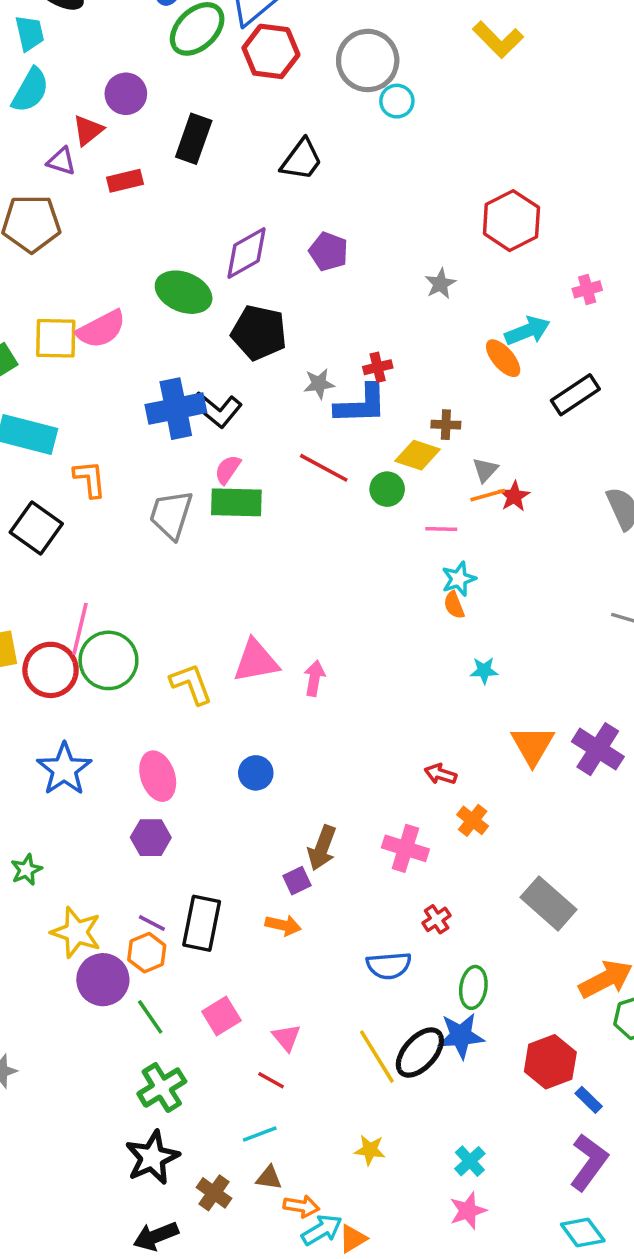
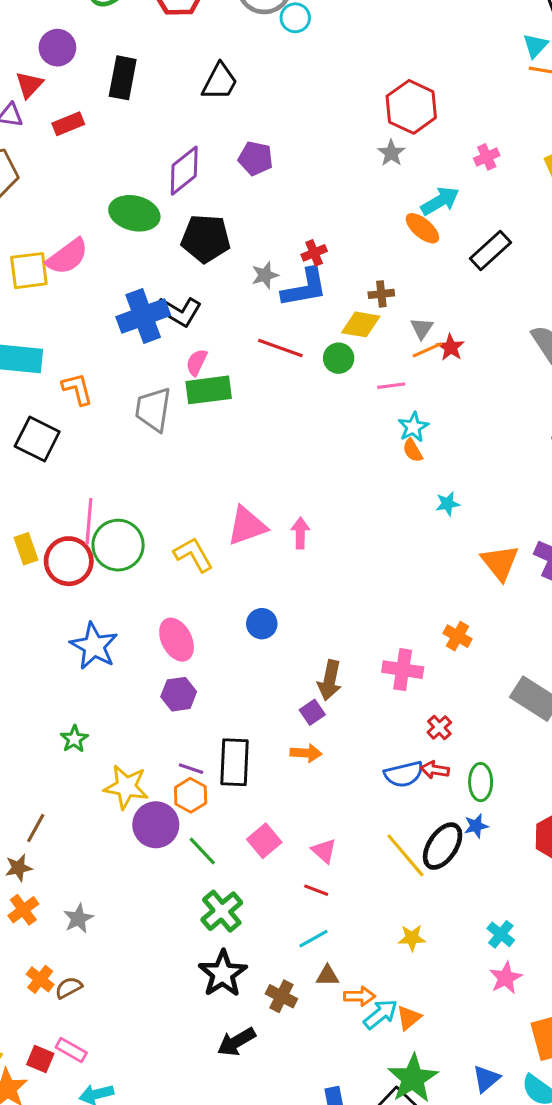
gray star: (440, 284) -> (391, 153), moved
red arrow: (440, 774) -> (435, 770), moved
blue star: (461, 1036) -> (476, 826), size x0.6

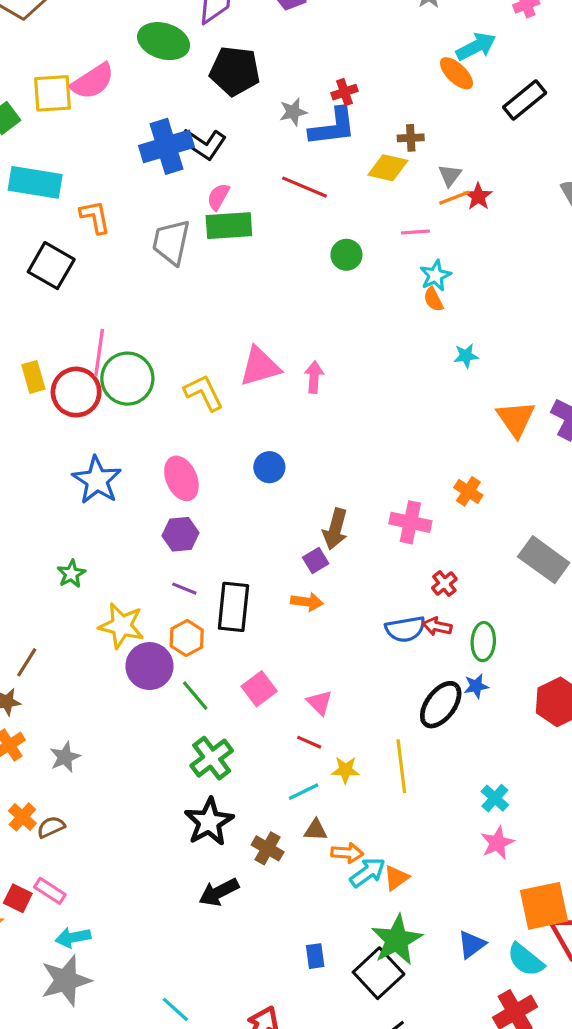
green circle: (339, 358) -> (346, 255), moved
purple line: (191, 769) -> (184, 589), moved
yellow line: (405, 855) -> (401, 766), moved, turned 30
yellow star: (412, 938) -> (345, 770), moved

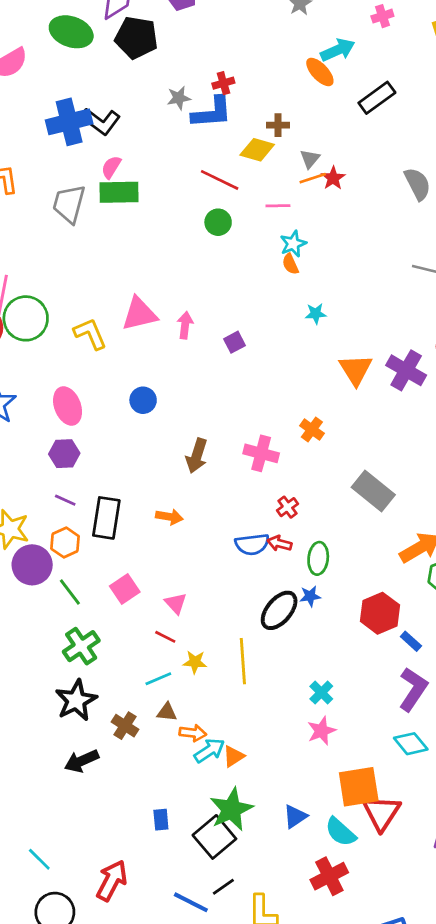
black pentagon: (235, 71) -> (136, 38), moved
red line: (305, 187) -> (220, 180), moved
purple square: (316, 561) -> (235, 342), moved

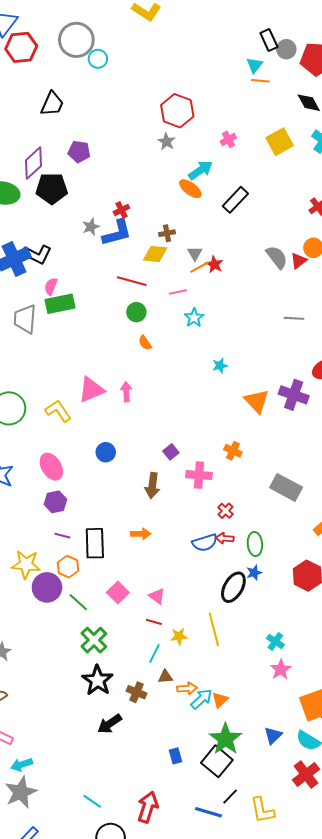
orange semicircle: (290, 264) -> (145, 343), moved
purple square: (235, 342) -> (171, 452), moved
cyan line: (158, 679) -> (154, 653), turned -30

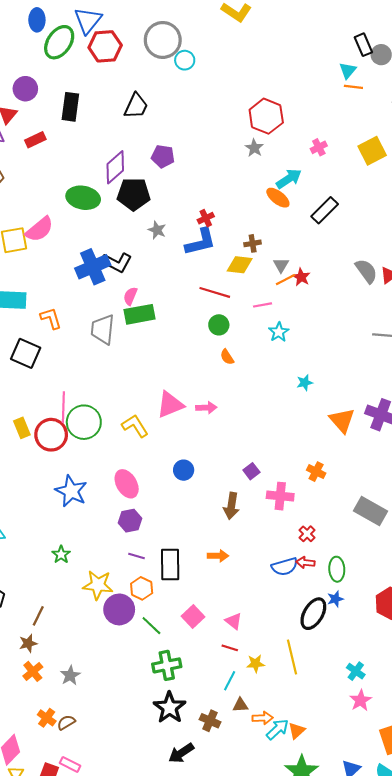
gray star: (91, 227) -> (157, 230), moved, turned -30
pink arrow: (126, 392) -> (206, 408), turned 90
green cross: (94, 640) -> (167, 665), turned 32

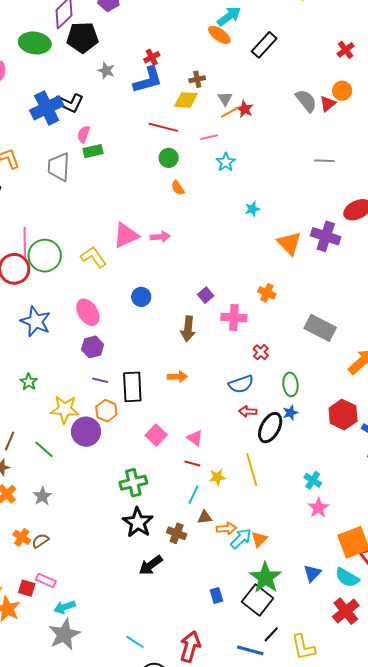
green rectangle: (139, 314) -> (93, 151), size x0.7
red arrow: (305, 563) -> (248, 411), moved
green line: (151, 626) -> (44, 449), moved

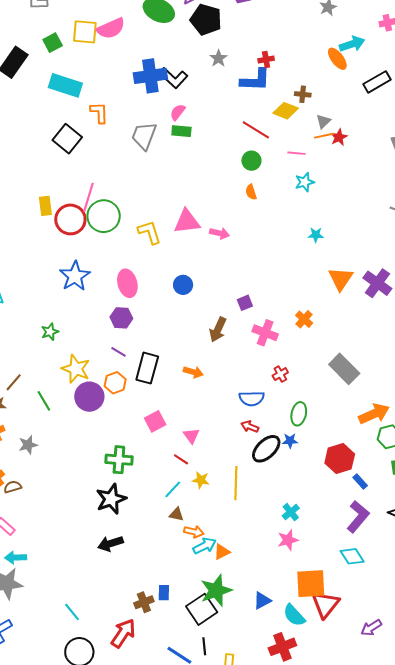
brown cross: (177, 533) -> (144, 602), moved, turned 30
black line: (271, 634) -> (204, 646), turned -66

